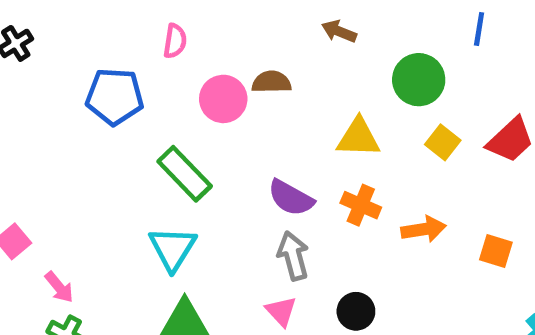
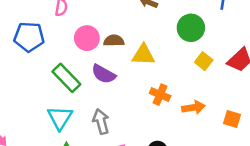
brown semicircle: (271, 82) -> (114, 41), moved
yellow triangle: (358, 138) -> (143, 55), moved
purple semicircle: (291, 198) -> (104, 74), moved
gray arrow: (293, 256) -> (101, 122), moved

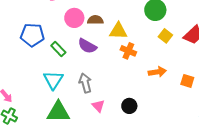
blue pentagon: (29, 37) -> (32, 35), moved
green rectangle: (66, 78) -> (58, 49), size x0.7
orange cross: (160, 95) -> (128, 51), moved

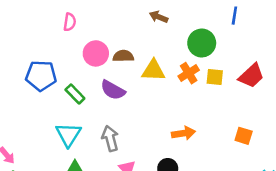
yellow square: (165, 36) -> (215, 77), turned -32
orange cross: (128, 51) -> (189, 73), moved, turned 35
orange arrow: (157, 72) -> (183, 133), moved

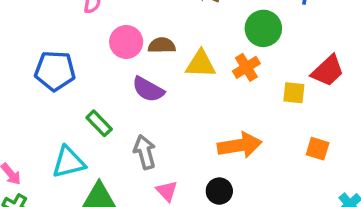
yellow square: (215, 77) -> (294, 93), moved
green rectangle: (75, 94) -> (99, 123), moved
orange arrow: (183, 133) -> (240, 145), size x1.4
cyan triangle: (68, 135) -> (69, 162), moved, turned 44

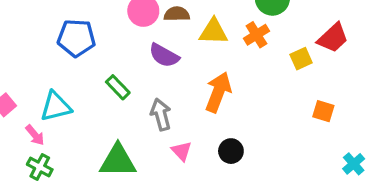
yellow square: (294, 93) -> (301, 59), turned -30
orange arrow: (240, 145) -> (218, 92), moved, turned -60
cyan triangle: (69, 162) -> (56, 106), moved

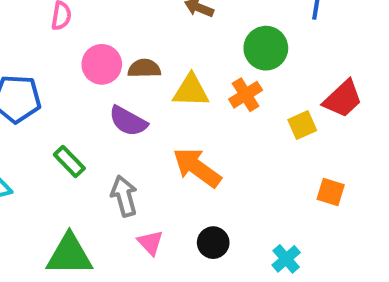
orange arrow: (218, 92) -> (197, 168), turned -75
cyan cross: (354, 164) -> (286, 259), moved

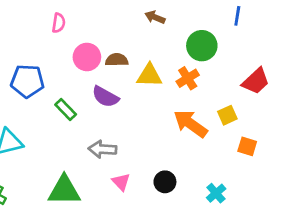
yellow square: (302, 125) -> (227, 115), moved
green rectangle: (69, 162) -> (66, 109), moved
orange arrow: (197, 168) -> (190, 124), moved
gray arrow: (124, 196) -> (103, 149), turned -72

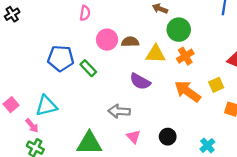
green circle: (202, 46) -> (179, 30), moved
purple semicircle: (105, 97) -> (140, 81), moved
green rectangle: (66, 109) -> (88, 68), moved

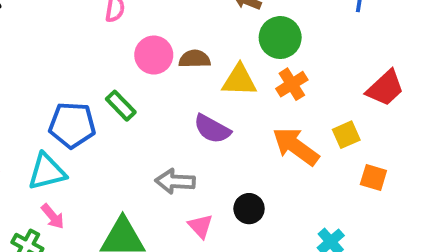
blue pentagon: (61, 58) -> (72, 125), moved
pink arrow: (32, 126) -> (53, 216), moved
black circle: (168, 137) -> (249, 209), moved

